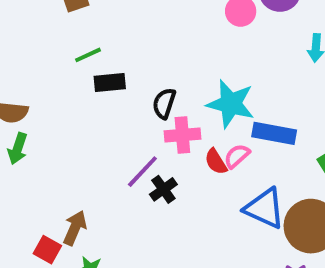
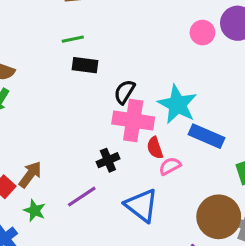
pink cross: (182, 135) -> (133, 120), size x1.4
pink semicircle: (237, 156) -> (170, 166), moved
purple line: (142, 172) -> (82, 197), moved
blue triangle: (265, 208) -> (142, 205), moved

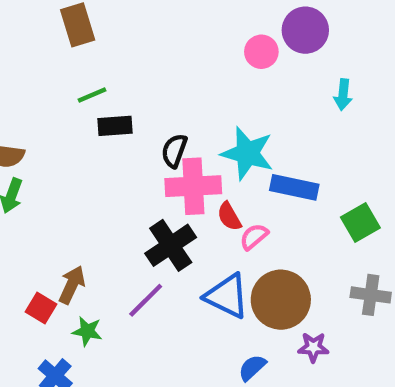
black cross: (108, 160) -> (171, 245), size x1.6
brown circle: (219, 217) -> (281, 300), moved

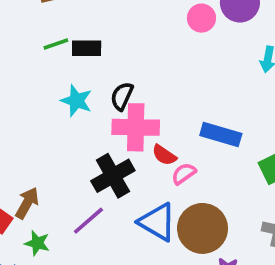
black rectangle: (115, 126) -> (87, 48), moved
cyan star: (247, 153) -> (76, 101), moved, size x0.7
red semicircle: (229, 216) -> (164, 155), turned -30

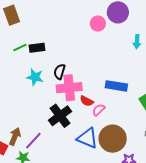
purple line: (88, 221) -> (33, 141), moved

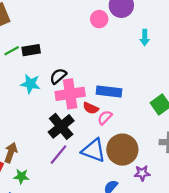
black semicircle: (60, 72) -> (58, 76), turned 35
blue rectangle: (116, 86) -> (109, 92), moved
purple line: (33, 141) -> (58, 155), moved

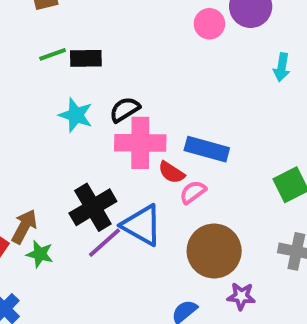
black cross: (61, 126) -> (93, 207), moved
blue triangle: (94, 150) -> (142, 225), moved
green star: (21, 176) -> (40, 254), moved

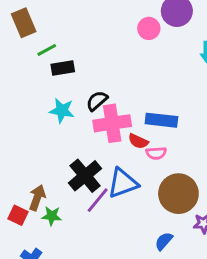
green line: (53, 54) -> (47, 50), moved
pink semicircle: (193, 192) -> (156, 153), turned -138
blue triangle: (142, 225) -> (123, 183), turned -40

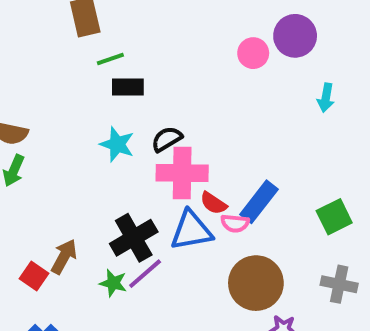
blue rectangle: (161, 120) -> (259, 202), moved, turned -68
blue triangle: (123, 183) -> (191, 231), moved
green star: (52, 216) -> (113, 283), moved

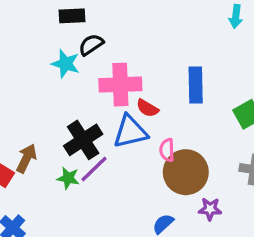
black semicircle: (167, 139) -> (91, 45), moved
blue rectangle: (259, 202) -> (196, 85), moved, turned -36
pink semicircle: (235, 223) -> (167, 150), moved, turned 85

